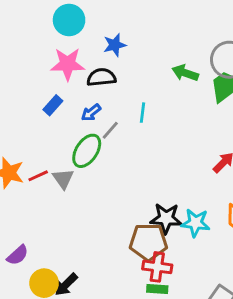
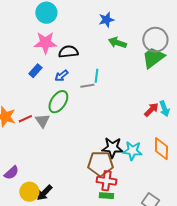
blue star: (115, 45) -> (106, 20), moved
green arrow: (185, 73) -> (117, 43), moved
gray line: (110, 130) -> (87, 86), moved, turned 40

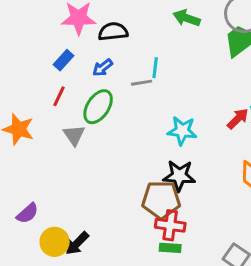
red line: (25, 119) -> (59, 96), moved, turned -40
cyan star: (132, 151) -> (182, 131), moved

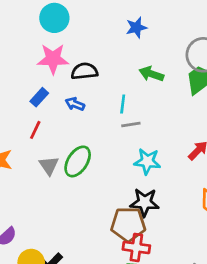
green arrow: (187, 18) -> (151, 74), moved
blue arrow: (103, 68) -> (75, 104), turned 60
gray line: (142, 83) -> (131, 125), moved
green ellipse: (98, 107) -> (78, 161), moved

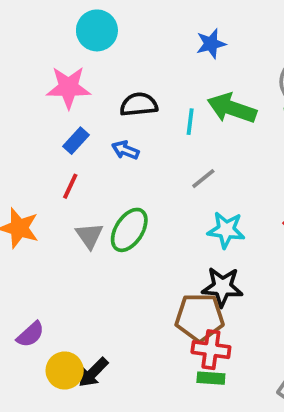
pink star: (53, 59) -> (68, 87), moved
green arrow: (151, 74) -> (232, 108), size x1.4
cyan line: (123, 104) -> (190, 122), moved
gray line: (131, 125) -> (203, 179), turned -30

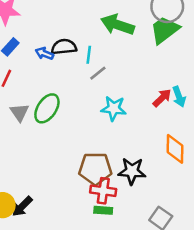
black semicircle: (139, 105) -> (64, 47), moved
cyan line: (190, 122) -> (89, 55), moved
black star: (222, 287) -> (132, 171), moved

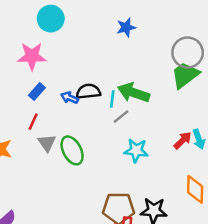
green arrow: (118, 25) -> (134, 93), moved
green ellipse: (47, 108) -> (72, 150), turned -60
gray triangle: (19, 112) -> (47, 143), moved

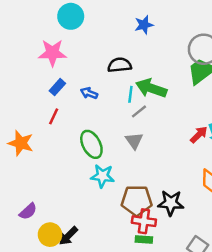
black semicircle: (88, 91) -> (120, 65), moved
gray triangle: (47, 143) -> (134, 141), moved
cyan star: (136, 150) -> (102, 176), moved

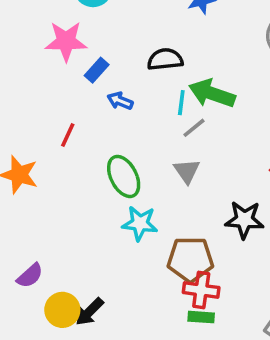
blue rectangle: (57, 87) -> (97, 70), moved
black star: (171, 203) -> (244, 220), moved

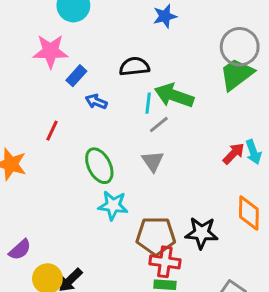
black star: (244, 220) -> (202, 233), moved

